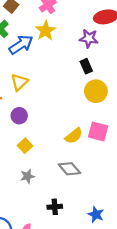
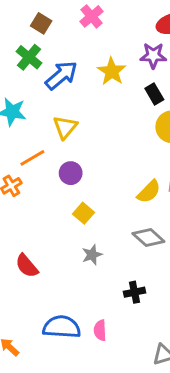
yellow star: (46, 31) -> (112, 71), moved

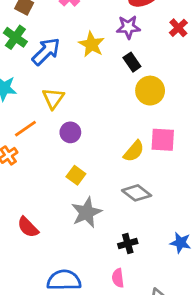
purple circle: (71, 173) -> (70, 132), moved
gray star: (92, 255) -> (86, 212), size x1.6
pink semicircle: (100, 330) -> (118, 278), moved

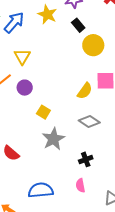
purple circle: (70, 132) -> (25, 88), moved

